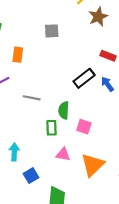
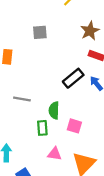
brown star: (98, 17) -> (90, 31), moved

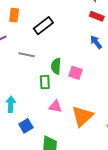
black rectangle: (73, 78) -> (43, 26), moved
pink square: (74, 126) -> (75, 73), moved

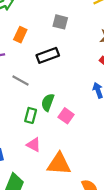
orange triangle: (82, 116) -> (59, 164), turned 30

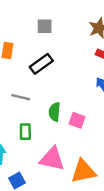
green rectangle: (31, 115) -> (25, 132), moved
pink triangle: (34, 145) -> (52, 159), size x1.6

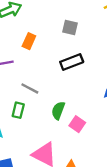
black rectangle: (41, 64) -> (72, 62), moved
green rectangle: (25, 132) -> (18, 110), moved

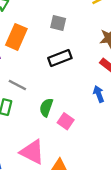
orange rectangle: (29, 41) -> (16, 37), size x1.5

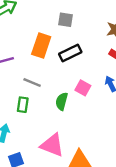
orange rectangle: (16, 37) -> (41, 46), moved
pink square: (66, 121) -> (83, 88), moved

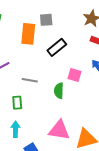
orange rectangle: (41, 46) -> (28, 34), moved
green rectangle: (23, 105) -> (17, 103), moved

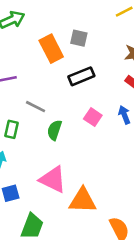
orange rectangle: (28, 34) -> (51, 49), turned -50
green semicircle: (59, 91) -> (54, 130), moved

